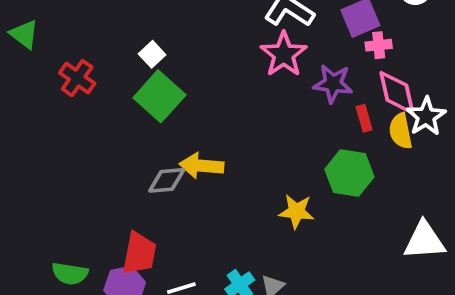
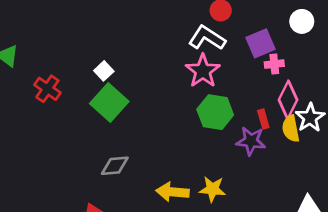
purple star: (333, 84) -> (251, 141), moved
pink diamond: (397, 93) -> (288, 100), turned 39
yellow arrow: (201, 166) -> (173, 192), moved
green hexagon: (349, 173) -> (215, 112), moved

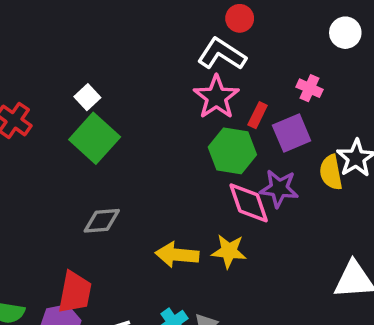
purple square: (261, 43) -> (292, 133), moved
pink cross: (274, 64) -> (309, 88), turned 30
pink diamond: (288, 100) -> (249, 203), moved, turned -45
red rectangle: (263, 119) -> (258, 115), moved, turned 42

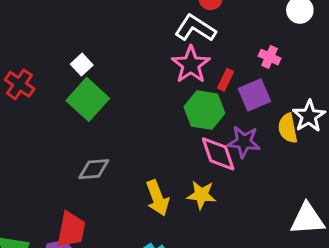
yellow arrow: (177, 255) -> (157, 198), turned -116

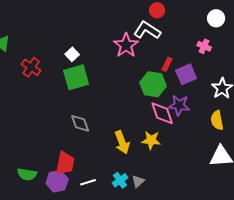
pink cross: (270, 57) -> (204, 46), moved
pink star: (191, 65) -> (126, 45), moved
green square: (88, 99) -> (76, 77), turned 32
yellow semicircle: (288, 128) -> (217, 120), moved
gray diamond: (94, 169) -> (80, 123), turned 75

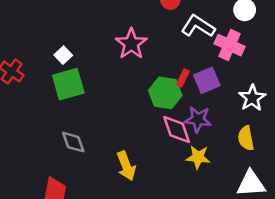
white L-shape: (147, 30) -> (198, 26), moved
pink cross: (204, 46) -> (230, 45), size x1.6
red rectangle: (167, 64) -> (183, 78), moved
yellow star: (151, 140) -> (198, 157), moved

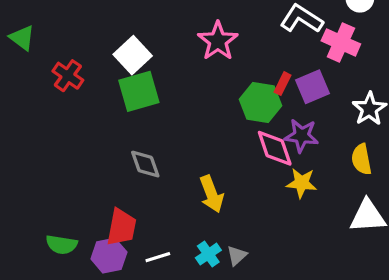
white square: (63, 55) -> (133, 55), size x1.6

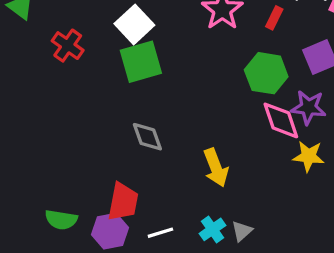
red rectangle: (283, 84) -> (274, 18), moved

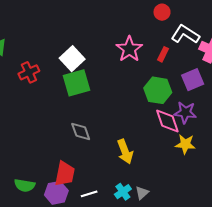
red cross: (68, 46) -> (29, 72), turned 30

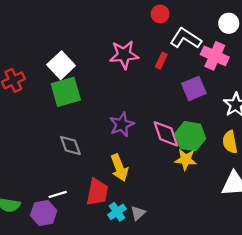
pink star: (129, 49) -> (124, 55), turned 30
green hexagon: (158, 90) -> (190, 136), moved
purple star: (185, 112) -> (122, 125), moved, turned -30
red trapezoid: (65, 174) -> (97, 192), moved
white line: (89, 194) -> (58, 194), moved

